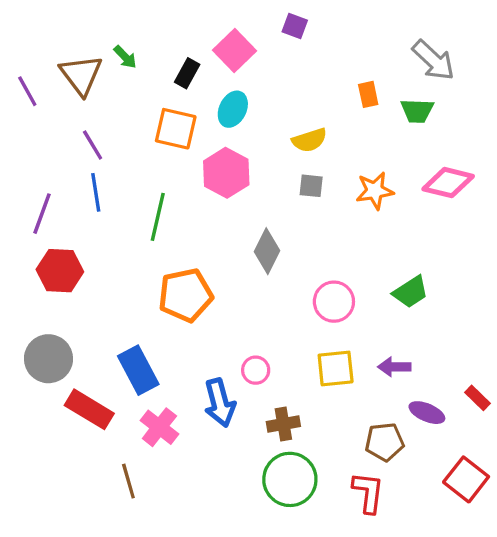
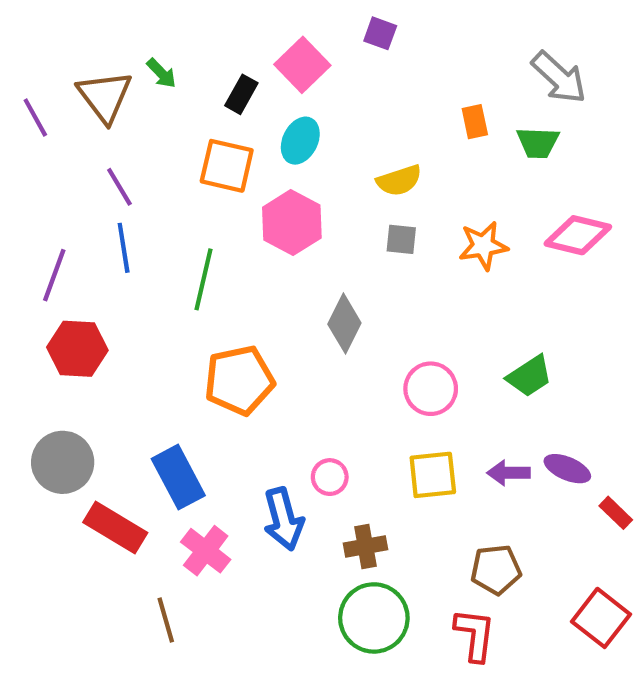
purple ellipse: (427, 413) -> (567, 469), moved

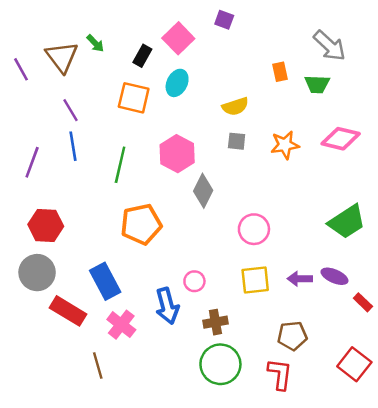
pink hexagon: (292, 223) -> (177, 154), moved
red hexagon: (77, 349) -> (46, 225), moved
green trapezoid: (529, 376) -> (347, 222), moved, size x1.4

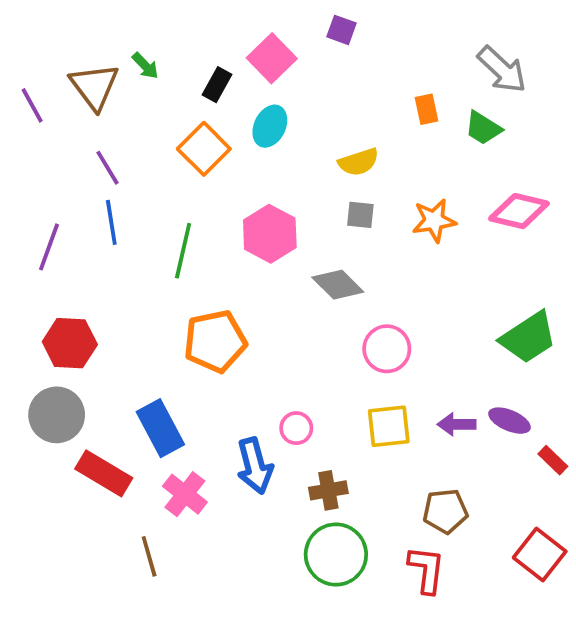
green trapezoid: (317, 84) -> (483, 128), turned 30
orange square: (134, 98) -> (204, 149), turned 32
gray diamond: (203, 191) -> (338, 285), moved, turned -72

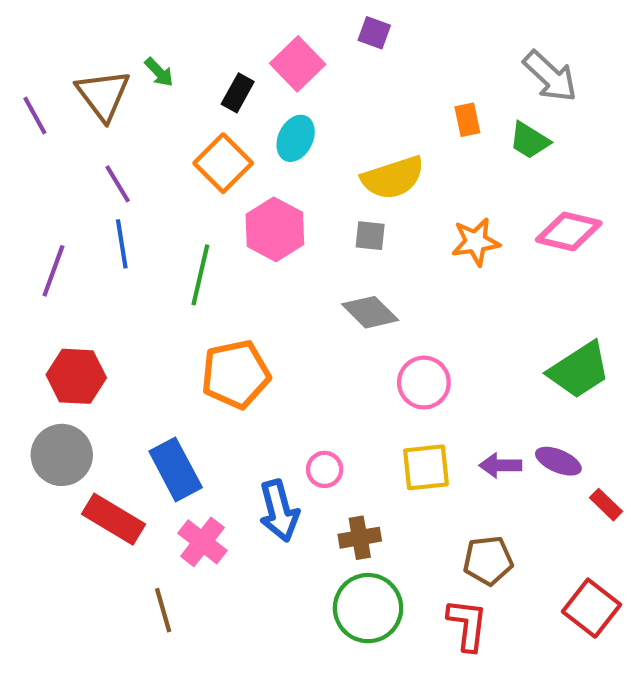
yellow semicircle: (359, 162) -> (393, 178), size x1.4
gray square: (360, 215) -> (370, 236), moved
pink hexagon: (270, 234) -> (275, 229), moved

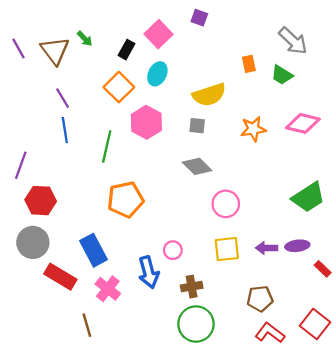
purple line: (35, 116) -> (19, 48), moved
purple line: (53, 271) -> (21, 165), moved
purple ellipse: (558, 461) -> (297, 246), turned -30
red L-shape: (467, 625) -> (270, 333), moved, turned -60

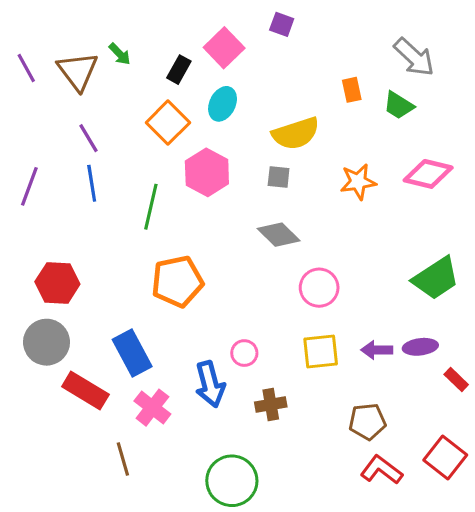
purple line: (21, 165) -> (29, 186), moved
green circle: (196, 324) -> (232, 481), moved

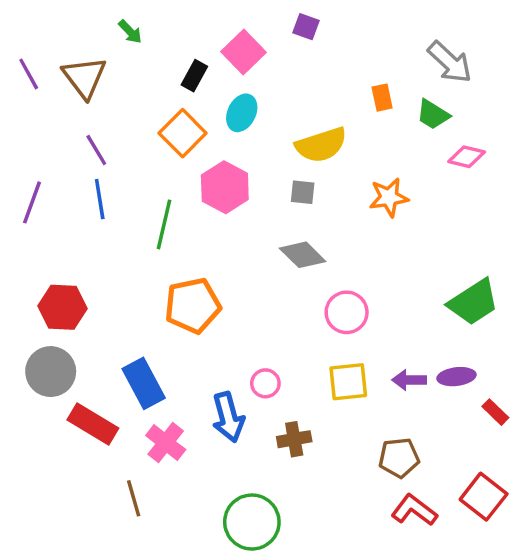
green arrow: (120, 54) -> (130, 32), moved
pink diamond: (428, 174) -> (467, 157), moved, size x0.7

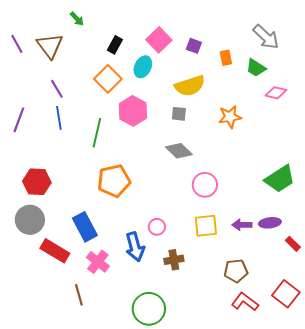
purple square: (306, 27) -> (194, 46), moved
pink square: (243, 52) -> (159, 40), moved

